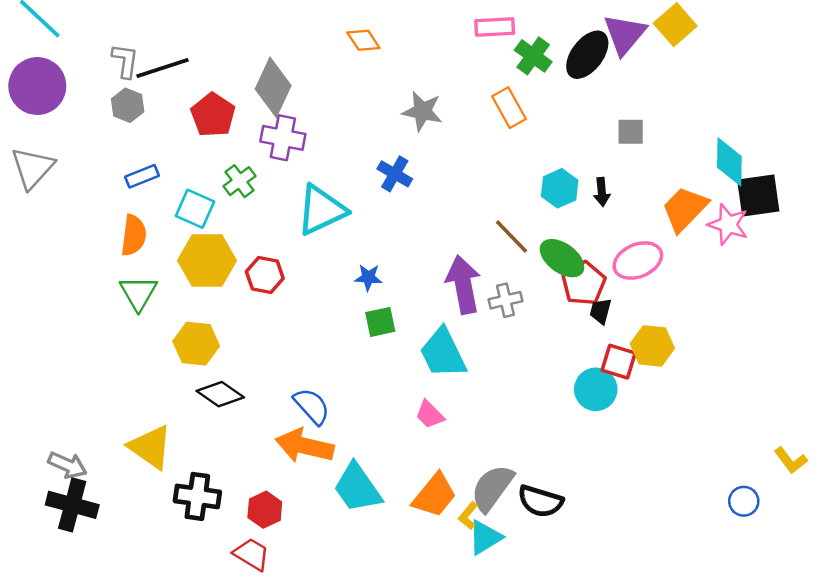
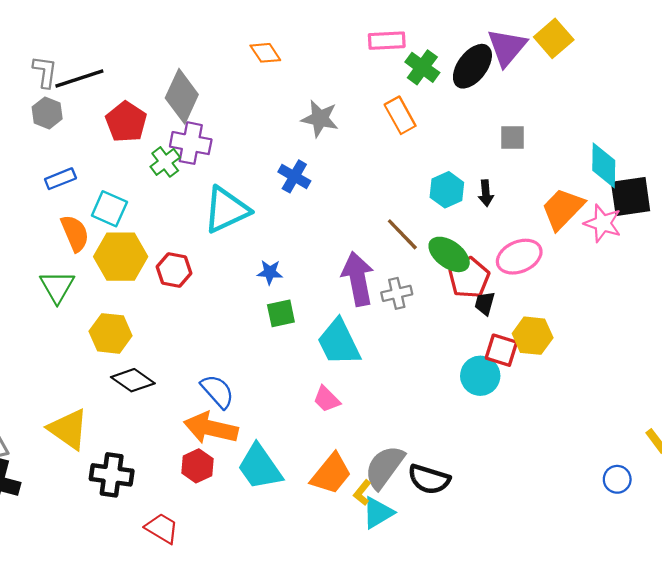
green cross: (240, 181) -> (165, 162), moved
orange semicircle: (134, 235) -> (75, 233), moved, turned -30
red hexagon: (265, 510) -> (197, 466), moved

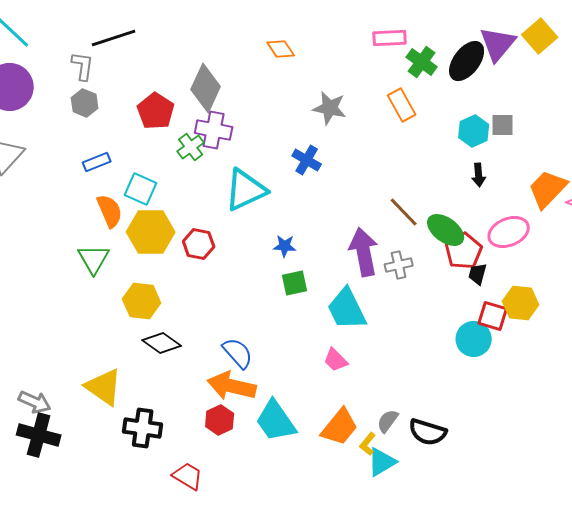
black line: (79, 78) -> (114, 38), moved
cyan hexagon: (447, 190) -> (474, 131), moved
gray semicircle: (384, 467) -> (388, 421), size x0.6

